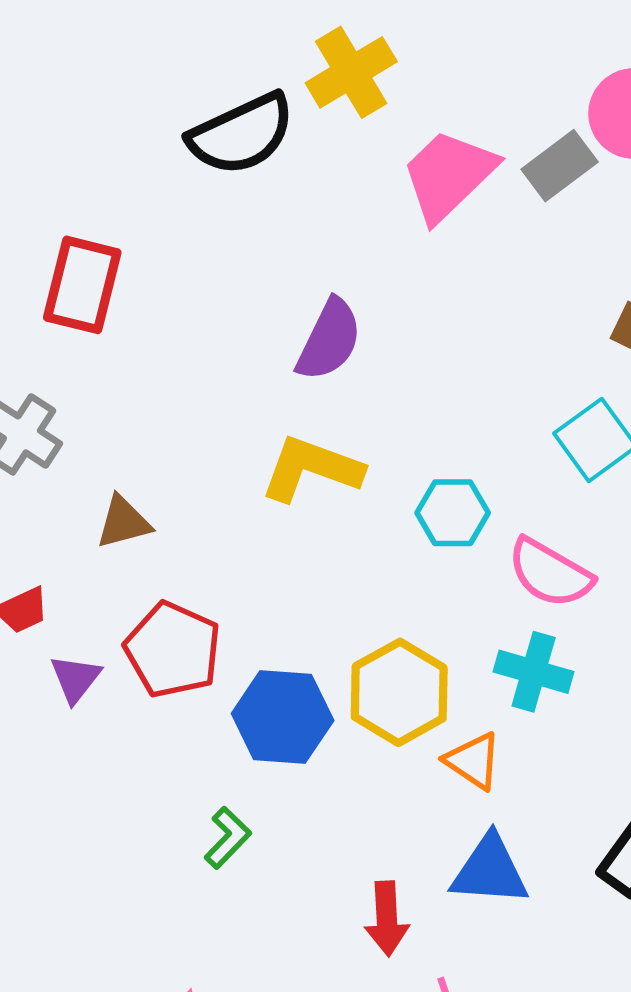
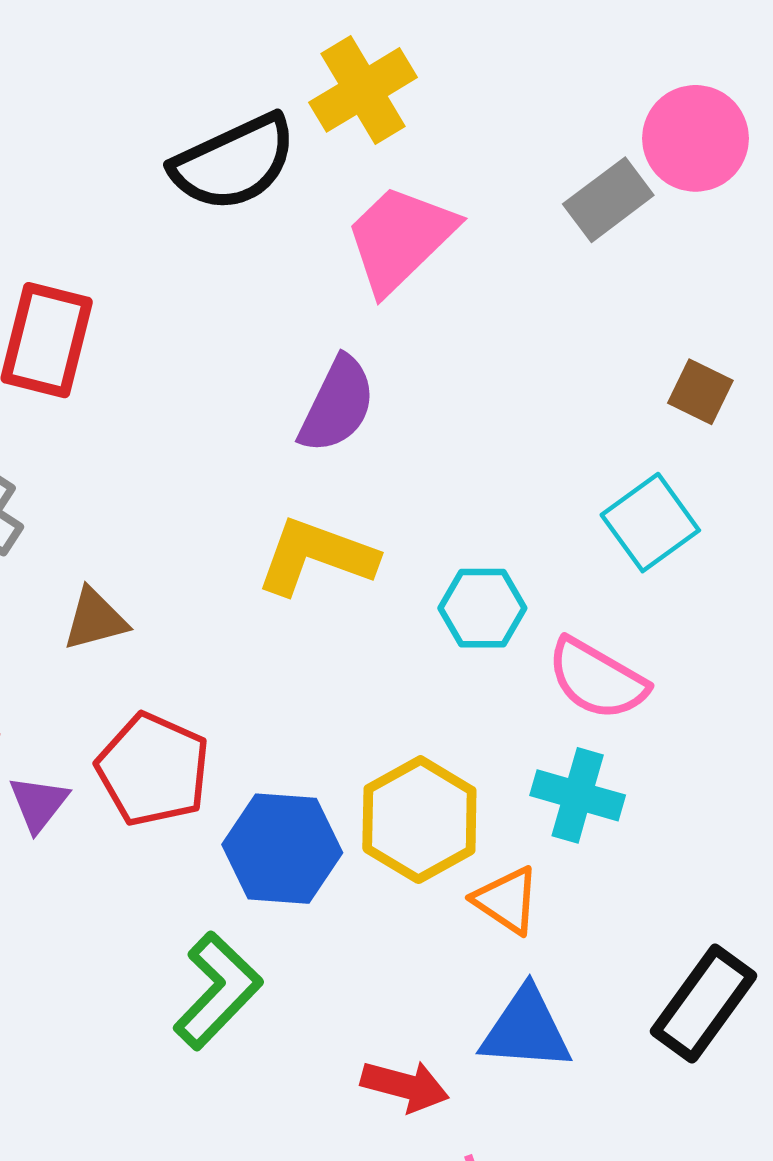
pink trapezoid: (449, 175) -> (400, 238), moved
green L-shape: (228, 838) -> (218, 991), size x1.6
red arrow: (387, 919) -> (405, 1086), turned -72

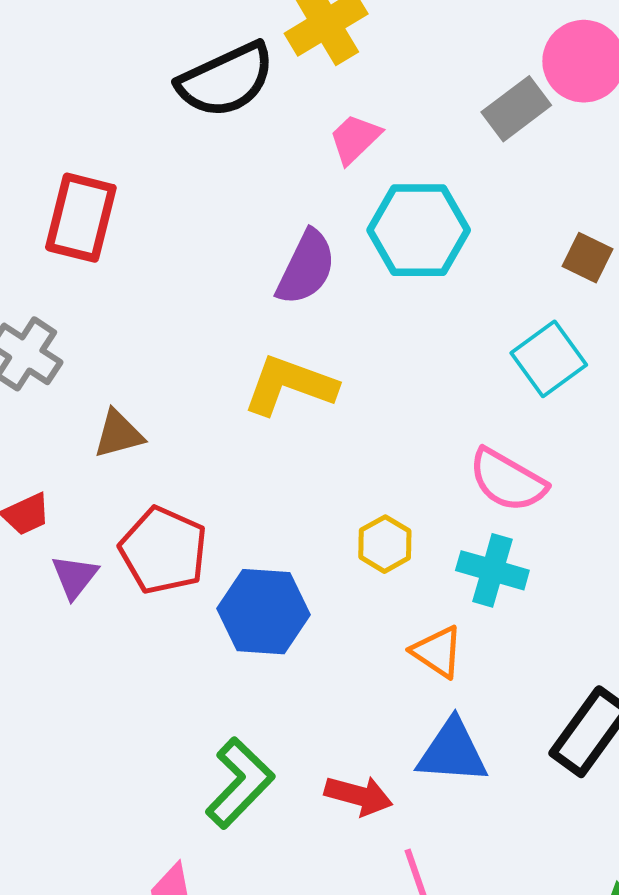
pink trapezoid: (400, 238) -> (355, 139), size x0.6
cyan hexagon: (482, 608) -> (419, 230), moved, size x1.5
yellow hexagon: (419, 820) -> (385, 544), moved, size x0.6
green L-shape: (218, 991) -> (240, 783), moved

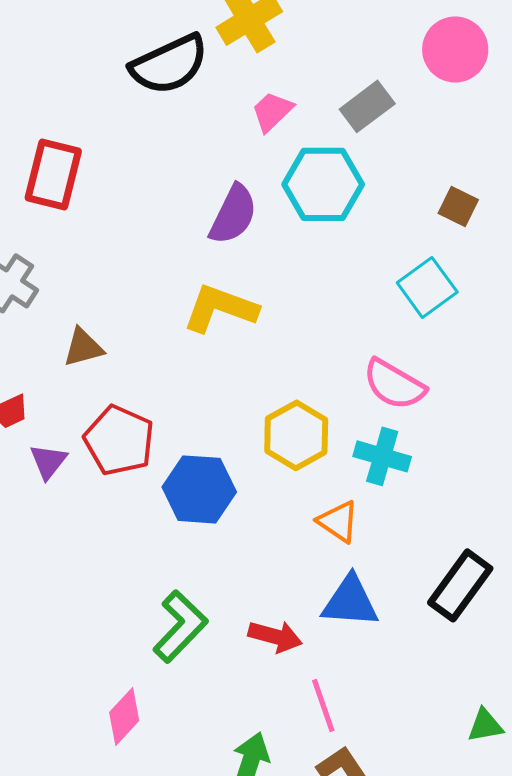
gray rectangle: (516, 109) -> (367, 106), moved
yellow hexagon: (385, 544) -> (296, 435), size x1.5

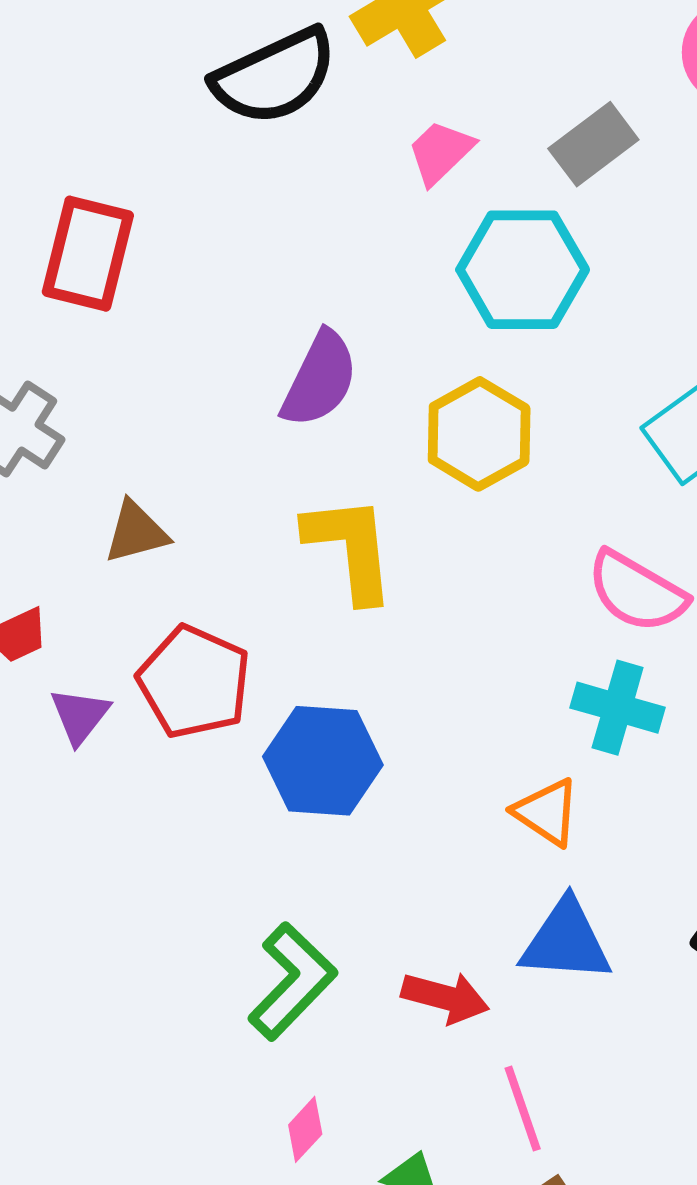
purple semicircle: (233, 214) -> (320, 379), moved
yellow L-shape: (220, 308) -> (350, 548), moved, turned 64
yellow hexagon: (296, 435) -> (479, 434), moved
pink diamond: (124, 716) -> (305, 1129), moved, size x0.7

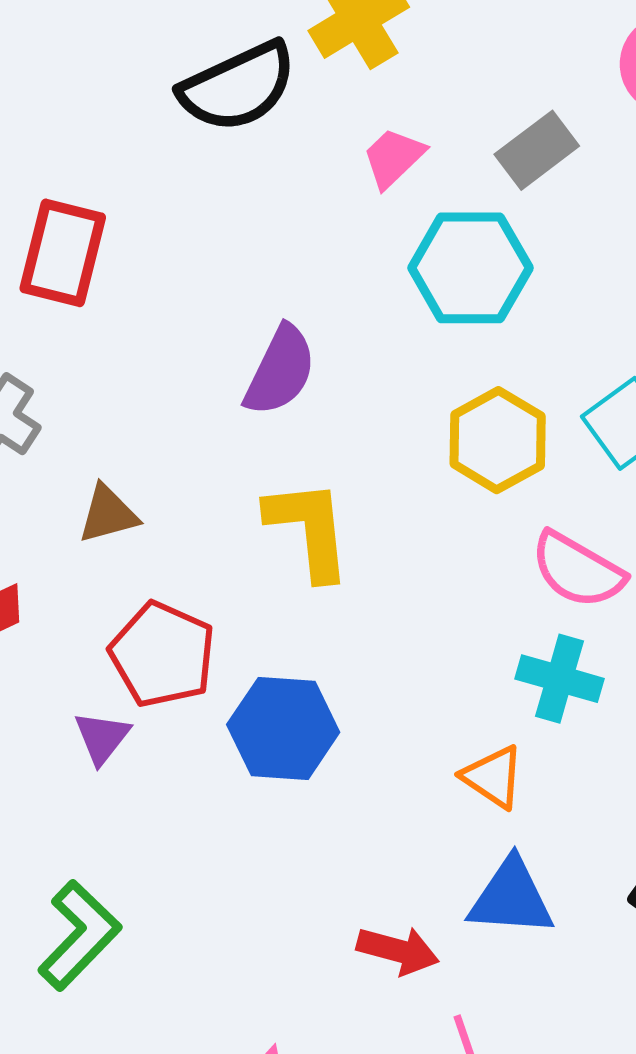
yellow hexagon: (479, 434) -> (498, 440), moved
purple triangle: (80, 716) -> (102, 738), moved
green L-shape: (292, 981) -> (79, 935), moved

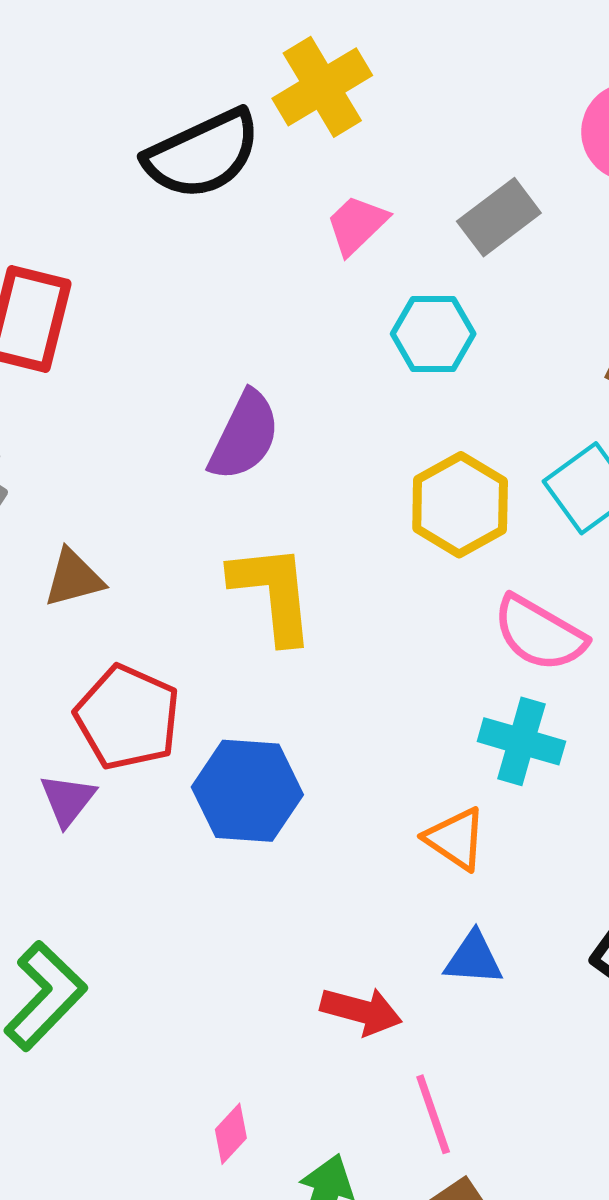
cyan hexagon: (470, 268) -> (433, 334), size x0.7
blue triangle: (511, 898) -> (474, 959), size x0.7

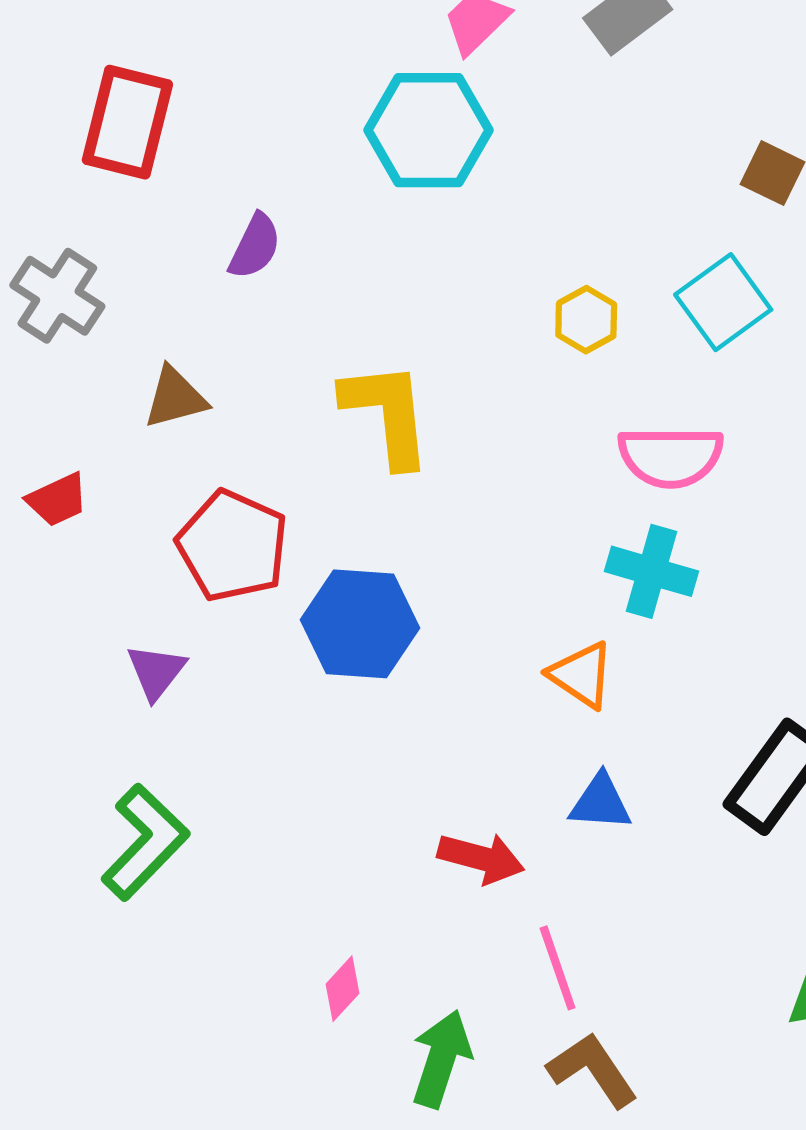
cyan hexagon: (433, 334) -> (428, 130), moved, size x1.4
purple semicircle: (244, 436) -> (255, 246), moved, size x0.7
yellow hexagon: (460, 505) -> (586, 320), size x0.6
pink semicircle: (539, 634) -> (671, 457), turned -30
purple triangle: (68, 800) -> (156, 672), moved

